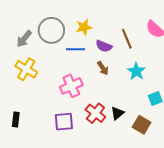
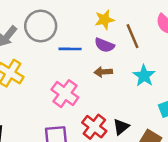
yellow star: (84, 27) -> (104, 20), moved
brown arrow: (103, 68) -> (103, 72), turned 120
pink cross: (71, 86) -> (65, 94), turned -30

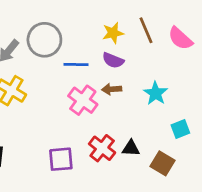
brown line: (133, 36) -> (146, 30), moved
pink cross: (65, 94) -> (83, 100), moved
black triangle: (121, 127) -> (131, 148), turned 42

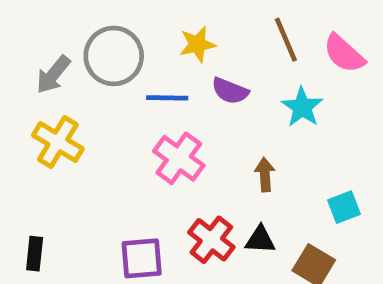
yellow star: (113, 33) -> (197, 44), moved
brown arrow: (112, 89) -> (265, 175), moved, turned 90
cyan star: (156, 93) -> (302, 107), moved

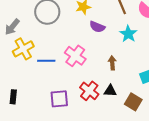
gray arrow: (53, 75) -> (12, 27), moved
blue line: (167, 98) -> (46, 61), moved
yellow cross: (58, 142) -> (23, 49), turned 30

